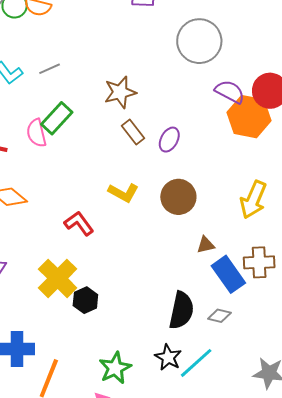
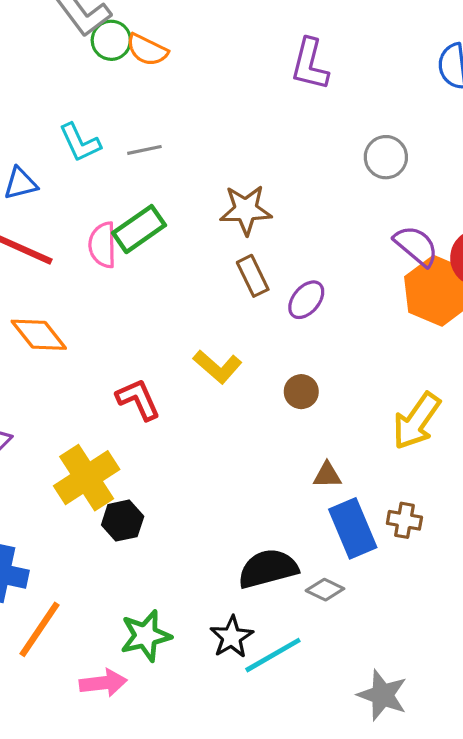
gray circle: (199, 41) -> (386, 157), size x0.6
brown circle: (178, 197) -> (301, 392), size x0.6
brown cross: (259, 262) -> (404, 520), size x0.7
black semicircle: (181, 310) -> (268, 569), turned -129

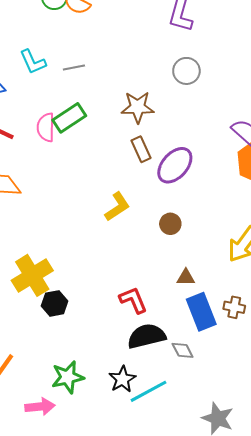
gray circle: (386, 157) -> (186, 71), moved
purple ellipse: (306, 300) -> (175, 165), size x1.5
yellow L-shape: (217, 367) -> (117, 207), turned -76
red L-shape: (138, 399) -> (133, 300), moved
gray diamond: (325, 590) -> (183, 350), turned 35

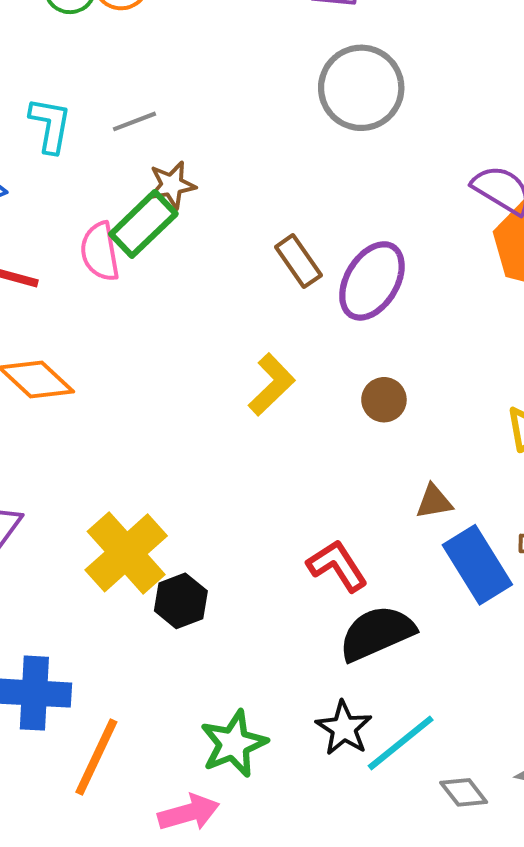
cyan L-shape: (33, 62) -> (50, 125), turned -136
gray circle: (186, 71) -> (361, 88), size x1.5
brown star: (138, 107) -> (172, 185), moved, size x0.7
gray diamond: (183, 350) -> (464, 792), moved

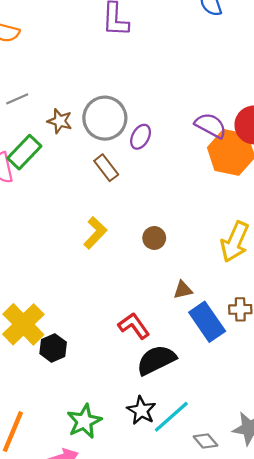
gray circle: (361, 88) -> (105, 118), moved
brown star: (172, 185) -> (60, 121), moved, turned 30
purple ellipse: (372, 281) -> (141, 137), moved, size x0.6

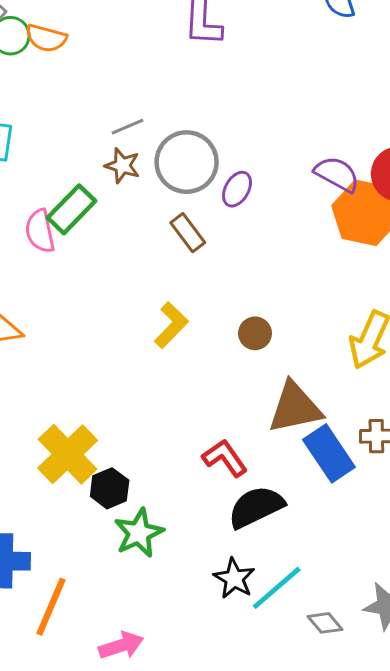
gray line: (17, 99) -> (128, 127), moved
brown triangle: (183, 290) -> (295, 408), size x2.0
green star: (84, 421) -> (139, 533), moved

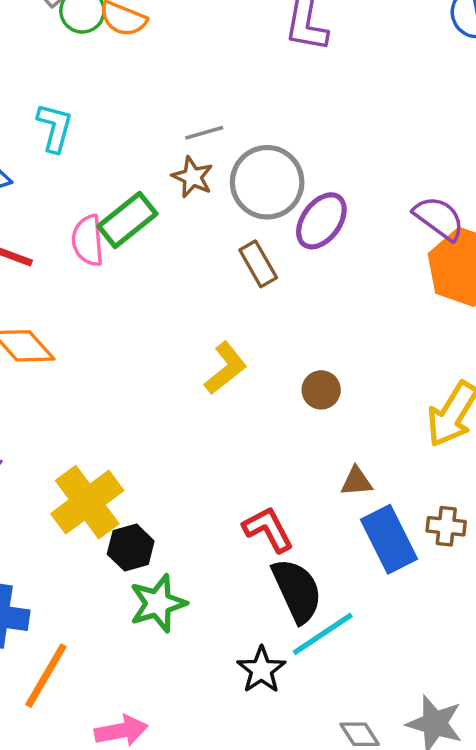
purple ellipse: (237, 189) -> (321, 221), size x1.4
brown triangle: (295, 408) -> (356, 482), size x0.5
black semicircle: (256, 507) -> (297, 591), turned 84
cyan line: (277, 588) -> (323, 634), moved

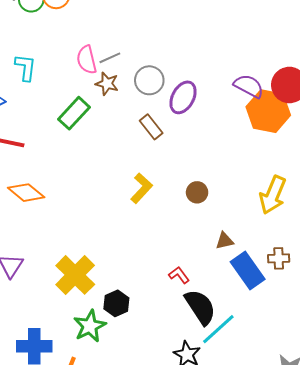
gray circle: (267, 182) -> (149, 80), size x0.7
pink semicircle: (88, 240) -> (87, 60), moved
red L-shape: (268, 529) -> (179, 275), size x0.7
black hexagon: (131, 548) -> (116, 303), moved
green star: (158, 603) -> (90, 326), moved

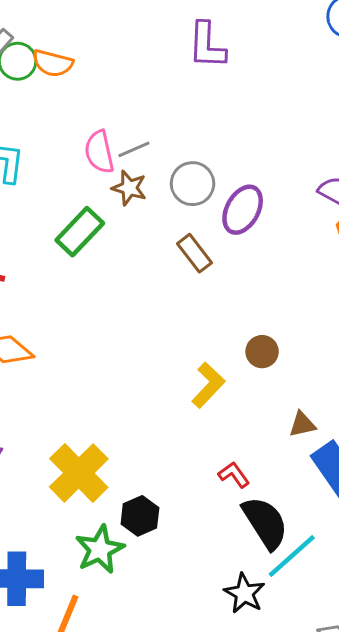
yellow L-shape: (142, 188) -> (208, 385), moved

